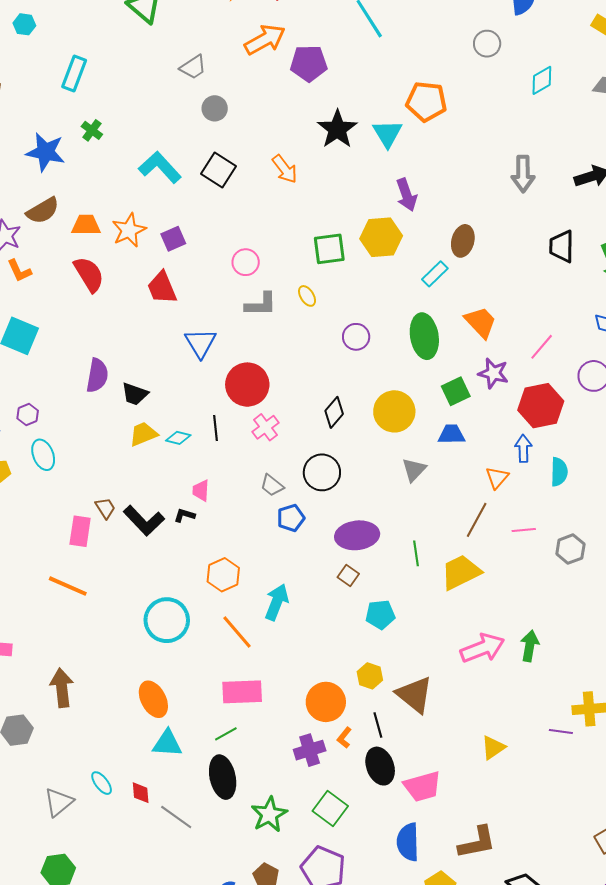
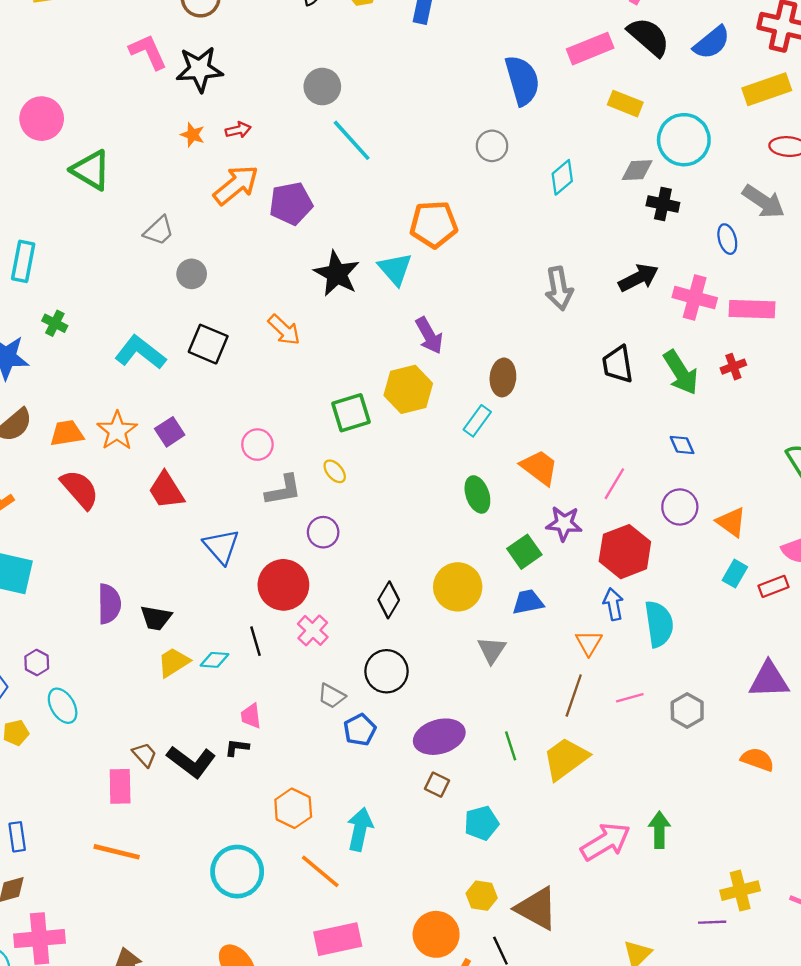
green ellipse: (424, 336) -> (477, 494), size x0.7
purple circle: (356, 337) -> (323, 532), moved
cyan semicircle: (559, 472) -> (659, 624), size x1.4

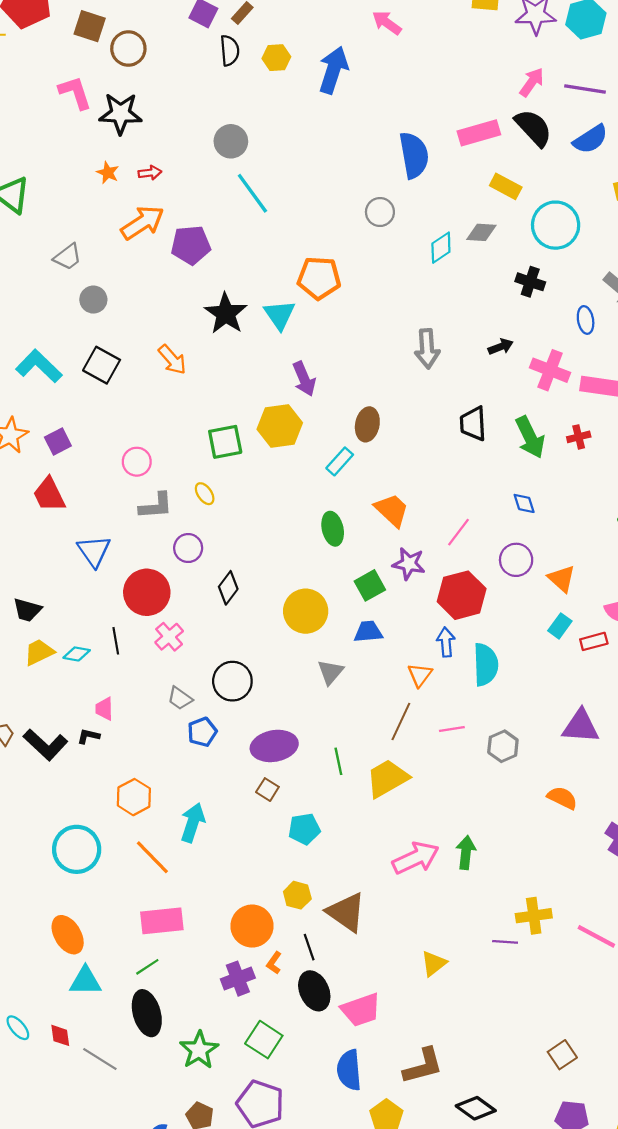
gray diamond: (637, 170) -> (481, 232), moved
black arrow: (638, 278) -> (501, 347), size x0.7
black diamond: (389, 600) -> (228, 588), moved

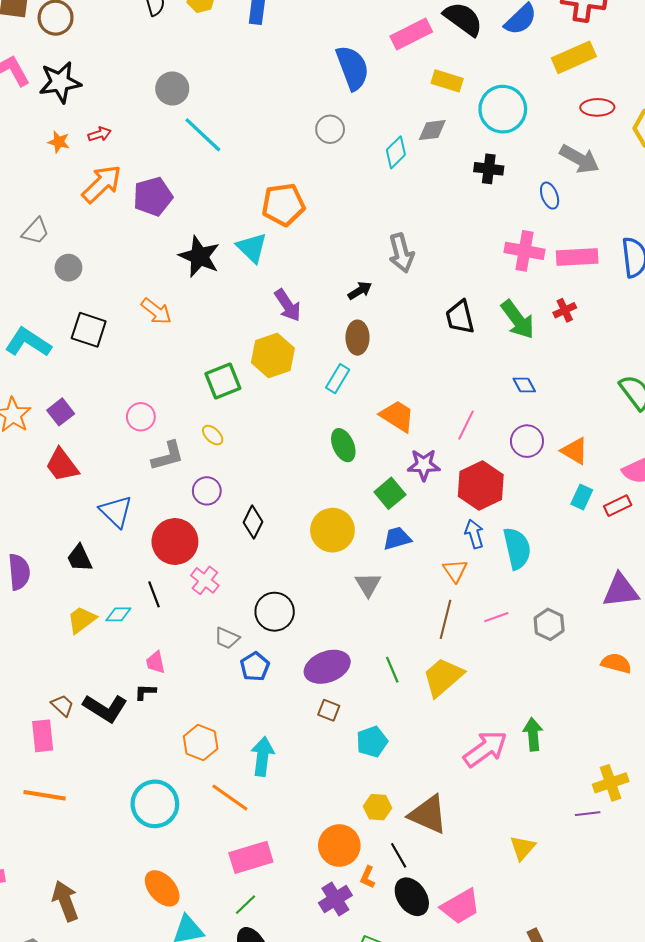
black arrow: (501, 347) -> (360, 291), moved
black trapezoid: (27, 610) -> (80, 558), moved, turned 60

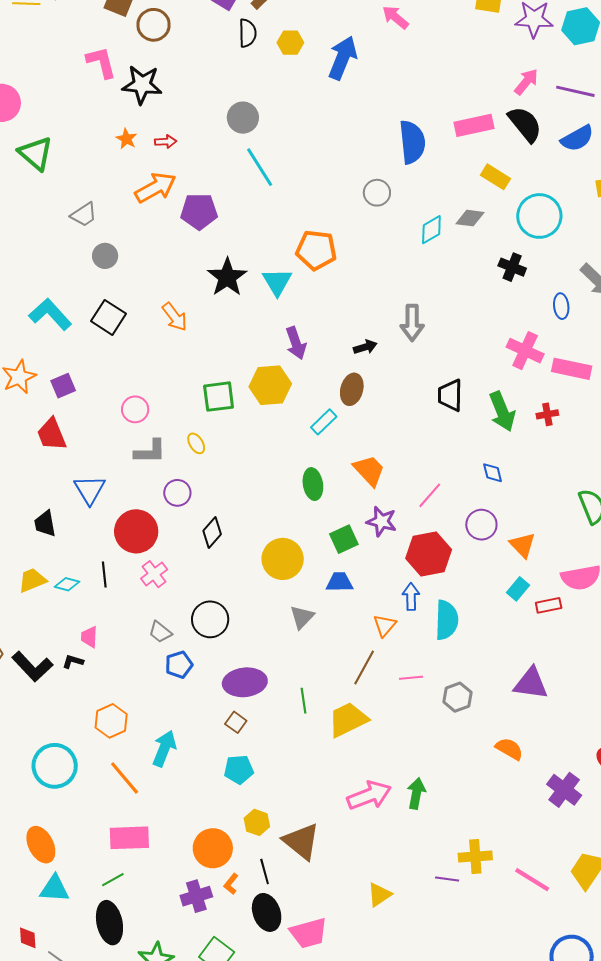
cyan pentagon: (372, 742) -> (239, 770), moved

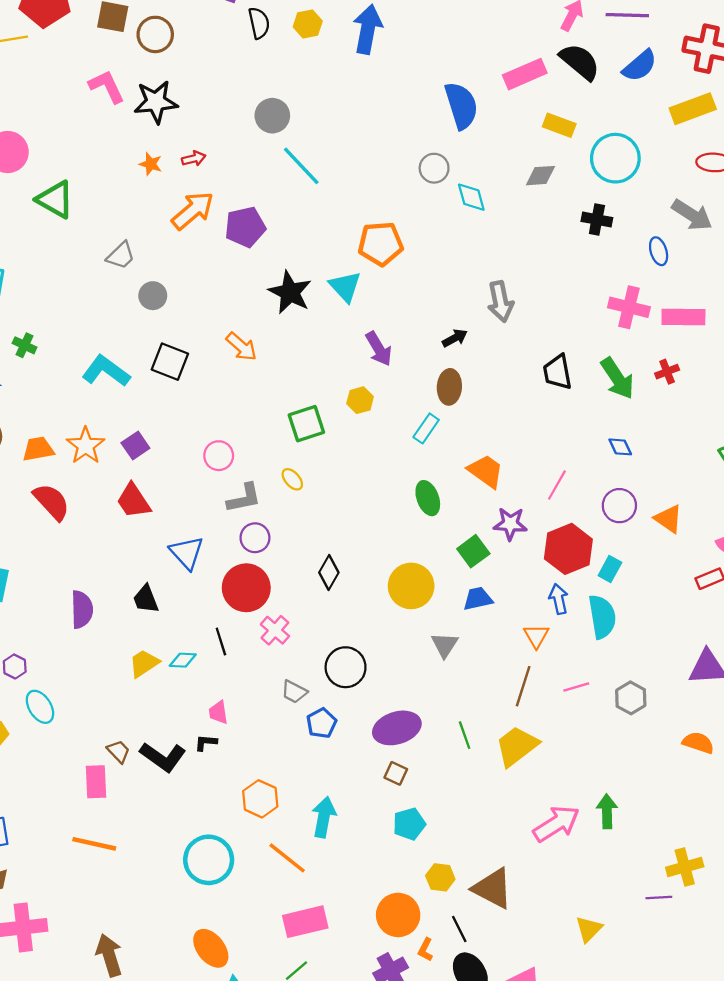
cyan diamond: (431, 230) -> (471, 197), moved, turned -64
yellow hexagon: (270, 385) -> (360, 400), size x0.6
purple circle: (177, 493) -> (255, 538), moved
cyan rectangle: (518, 589) -> (610, 569), moved

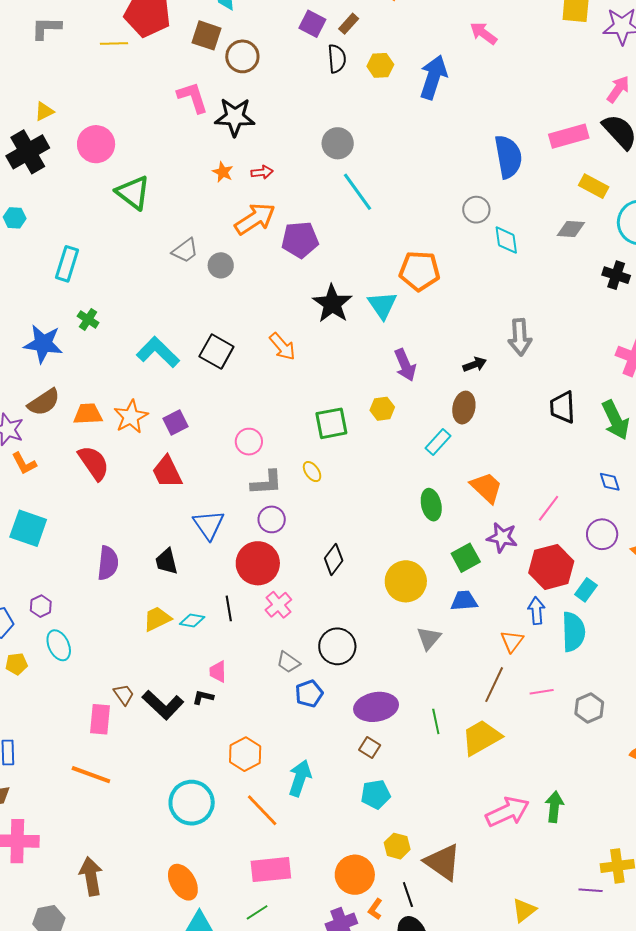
gray circle: (153, 296) -> (221, 265), moved

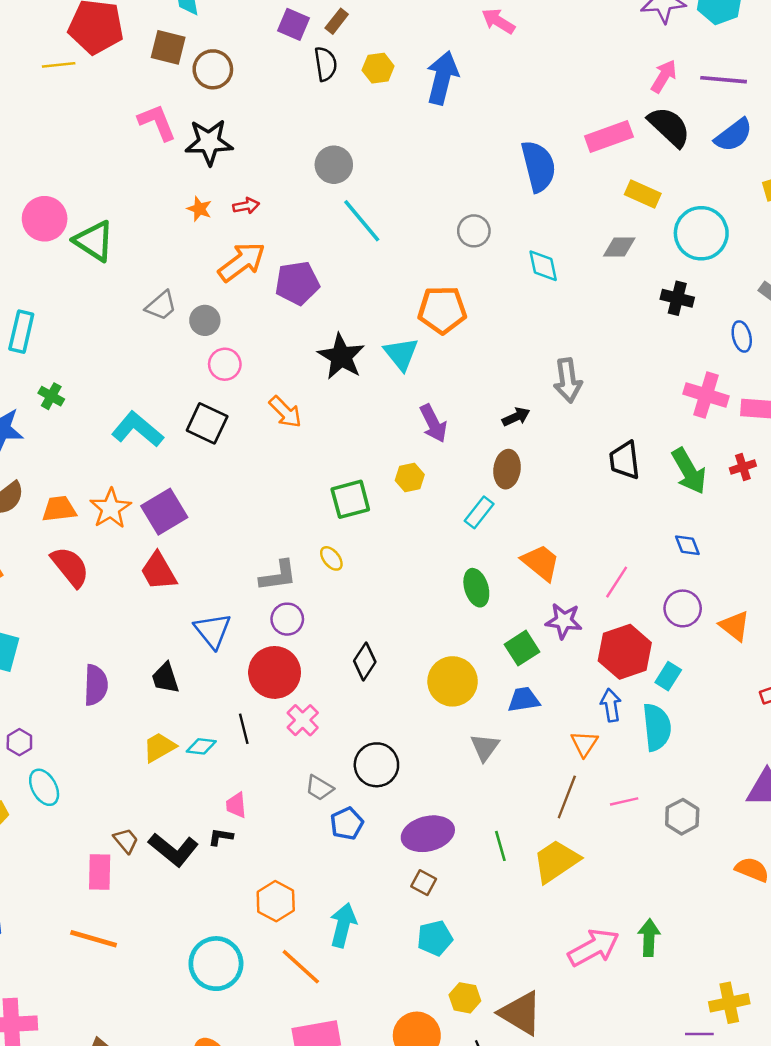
pink circle: (96, 144) -> (45, 219), moved
gray circle: (476, 210) -> (474, 231), moved
purple square: (175, 422) -> (164, 512), size x1.5
pink circle: (249, 442) -> (225, 364), moved

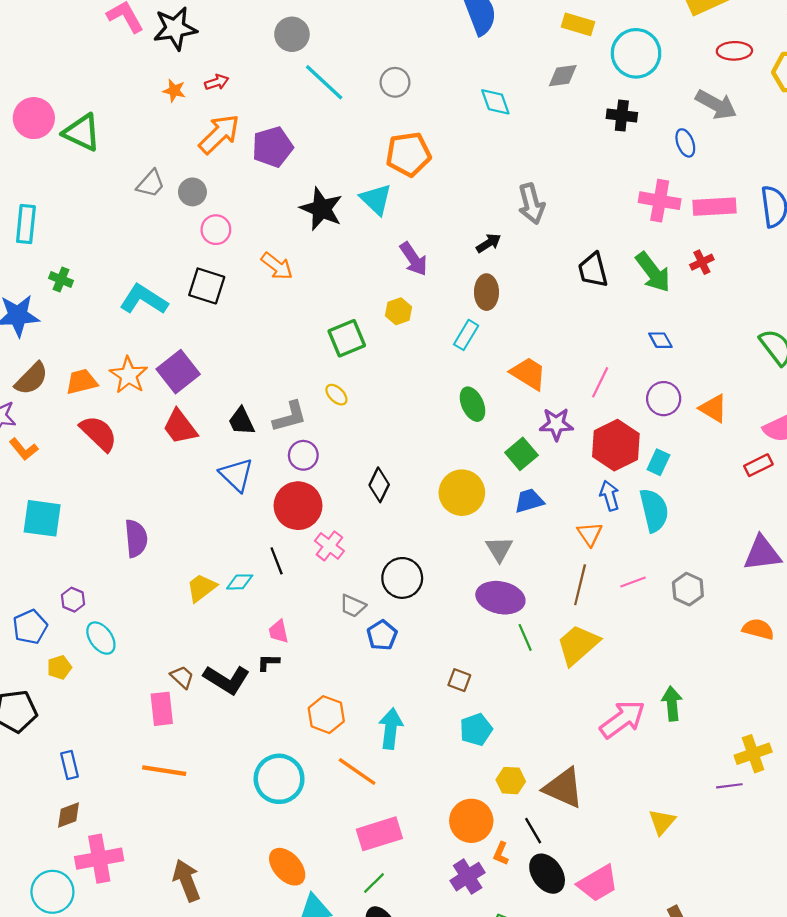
gray circle: (474, 231) -> (395, 82), moved
black trapezoid: (165, 678) -> (241, 421), moved
purple ellipse: (428, 834) -> (500, 598), moved, turned 33

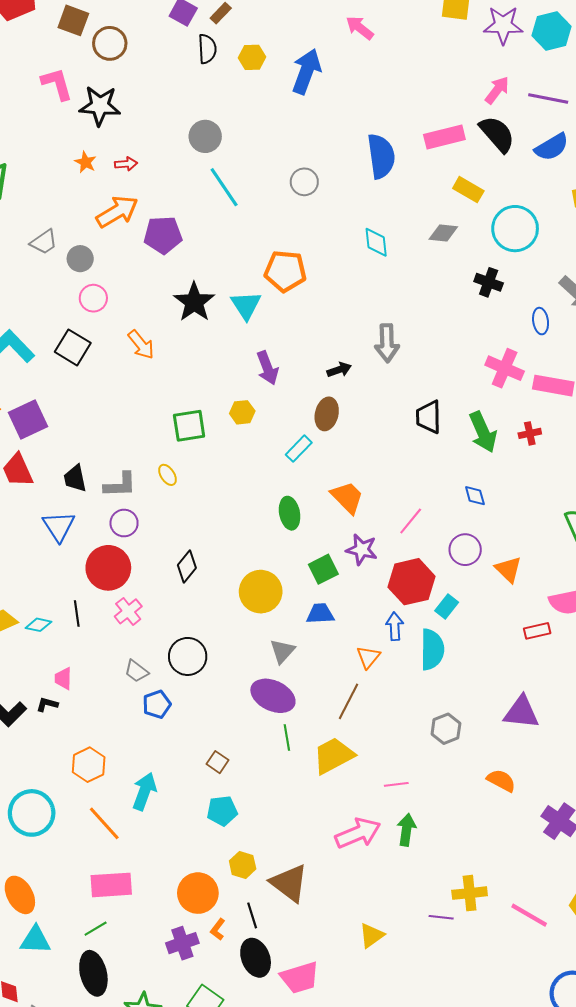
gray circle: (395, 82) -> (304, 182), moved
pink line: (633, 582) -> (396, 784), moved

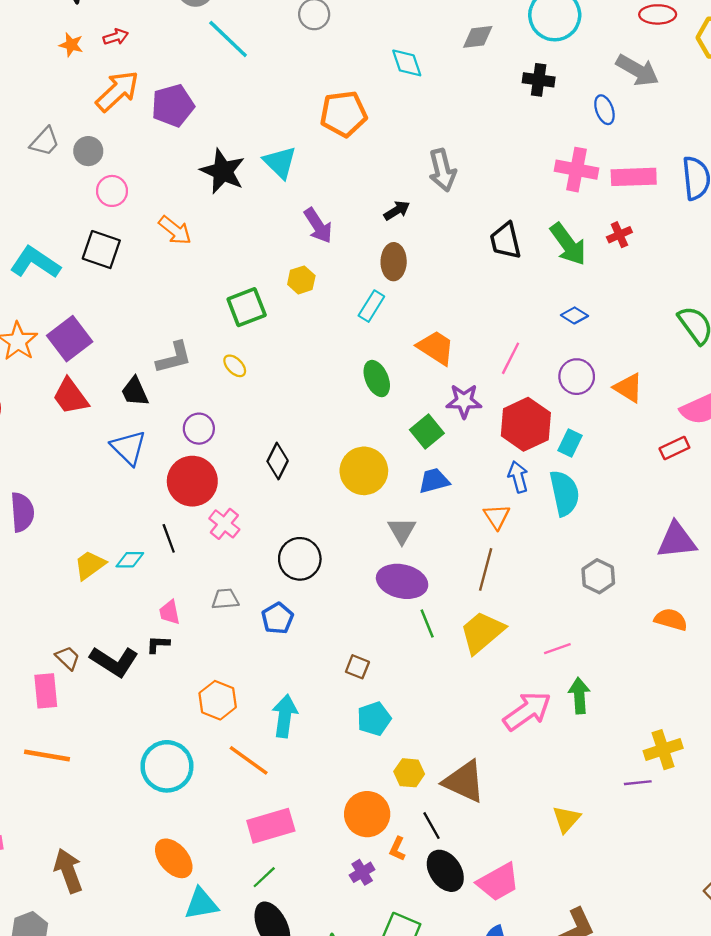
orange pentagon: (285, 271) -> (343, 114), moved
gray L-shape: (120, 485) -> (174, 358), moved
blue diamond: (475, 496) -> (574, 315), turned -30
gray trapezoid: (136, 671) -> (225, 599), moved, turned 150
purple cross: (182, 943) -> (362, 872), size x0.7

